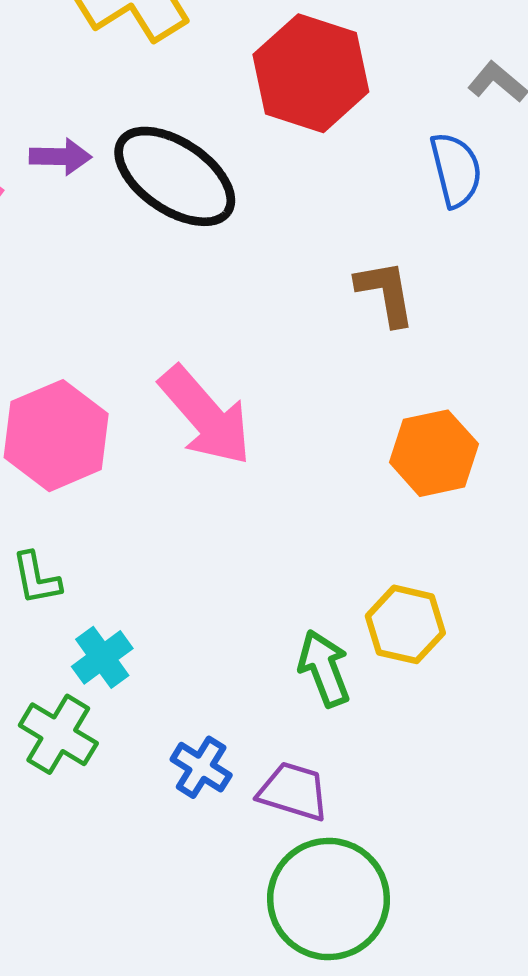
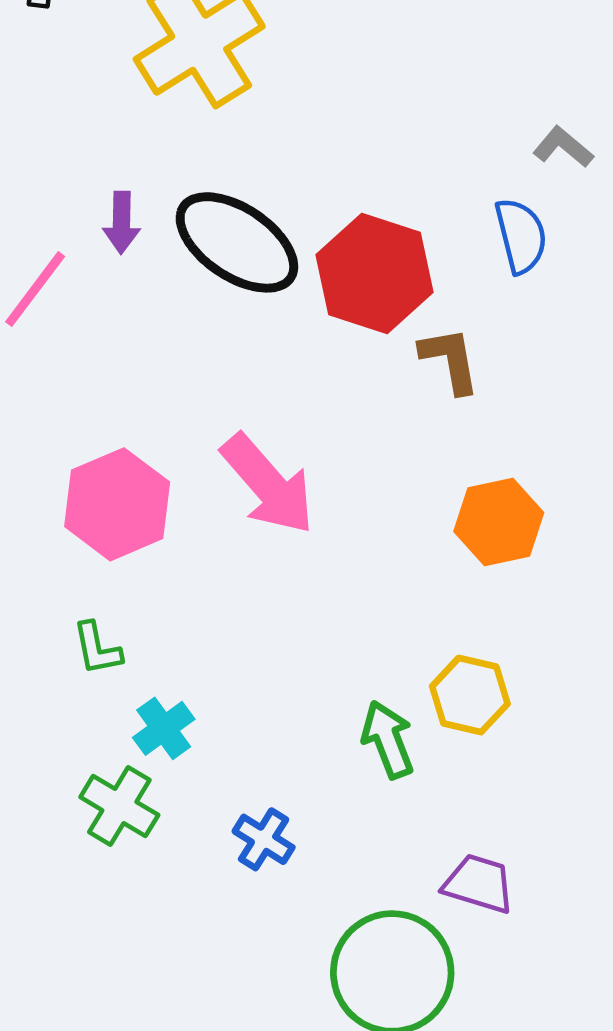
red hexagon: (311, 73) -> (374, 274), moved
purple arrow: (61, 157) -> (122, 222), turned 90
purple trapezoid: (293, 791) -> (479, 884), moved

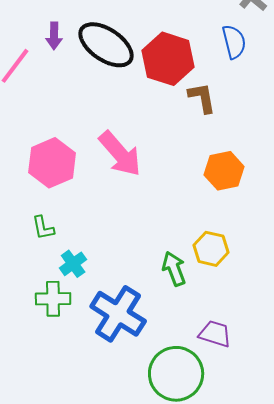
green cross: (119, 806) -> (53, 299), turned -32
blue cross: (264, 839) -> (118, 314), size x2.0

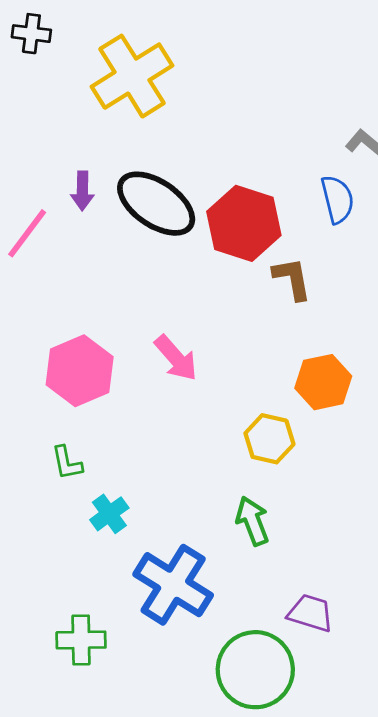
pink arrow: (120, 154) -> (176, 358), size x0.7
yellow hexagon: (211, 249) -> (269, 439), moved
green cross: (53, 299) -> (81, 640), moved

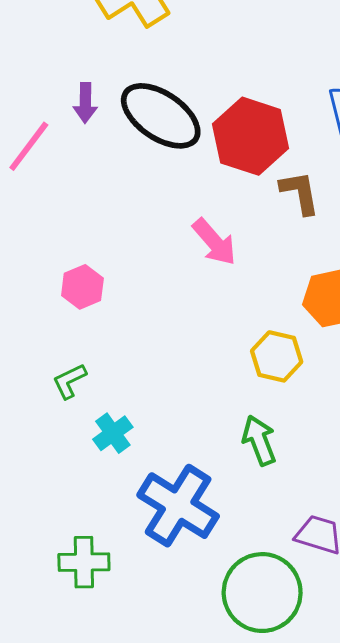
pink arrow: (176, 358) -> (214, 242), moved
pink hexagon: (80, 371) -> (82, 287), size x0.6
green L-shape: (67, 463) -> (69, 381), turned 75

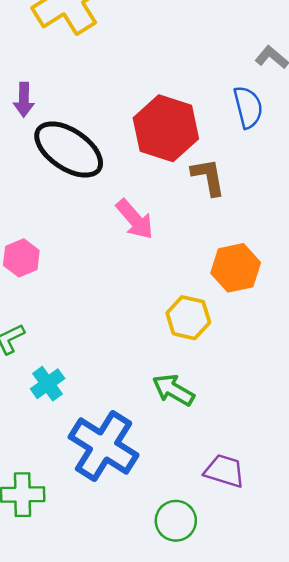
black ellipse: (161, 116) -> (69, 149), moved
green arrow: (259, 440) -> (173, 390), turned -39
green circle: (262, 593) -> (176, 521), size x0.6

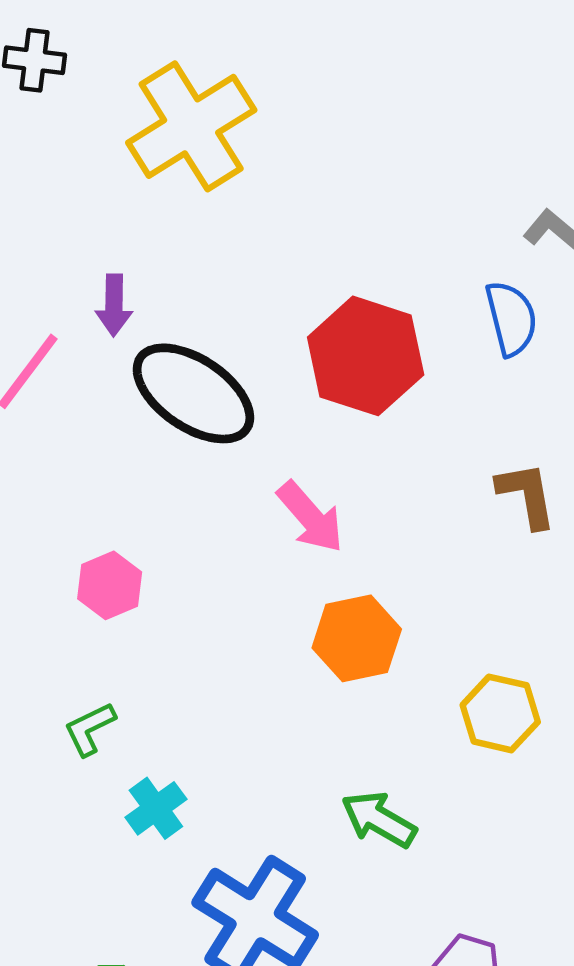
brown L-shape: (208, 177) -> (527, 495), moved
orange hexagon: (236, 268) -> (357, 638), moved
yellow hexagon: (188, 318) -> (500, 713), moved

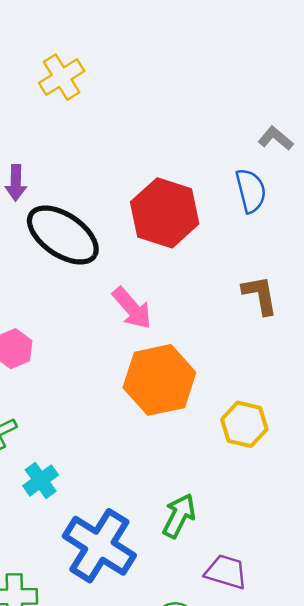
yellow cross: (191, 126) -> (62, 77), size x0.6
orange hexagon: (357, 638) -> (159, 380), size x1.4
green arrow: (379, 819) -> (179, 516), moved, turned 87

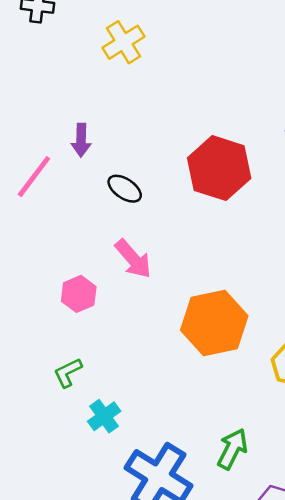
black ellipse: (63, 235) -> (125, 189), size x0.5
pink arrow: (132, 308) -> (133, 259), moved

